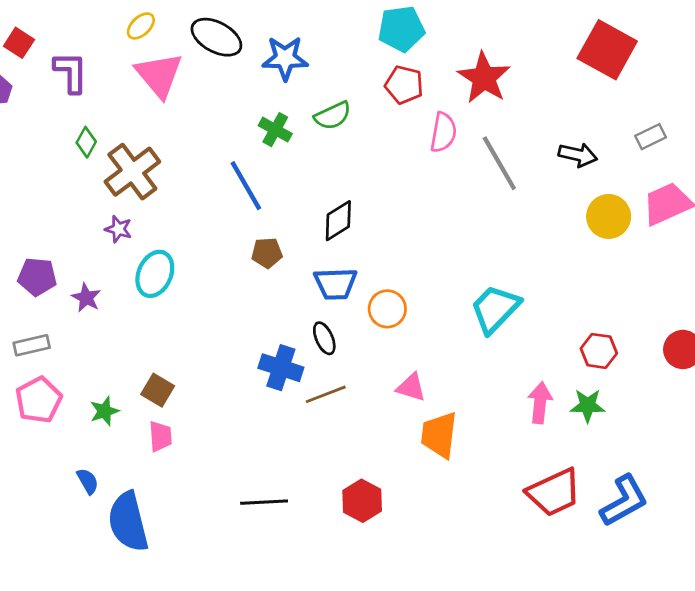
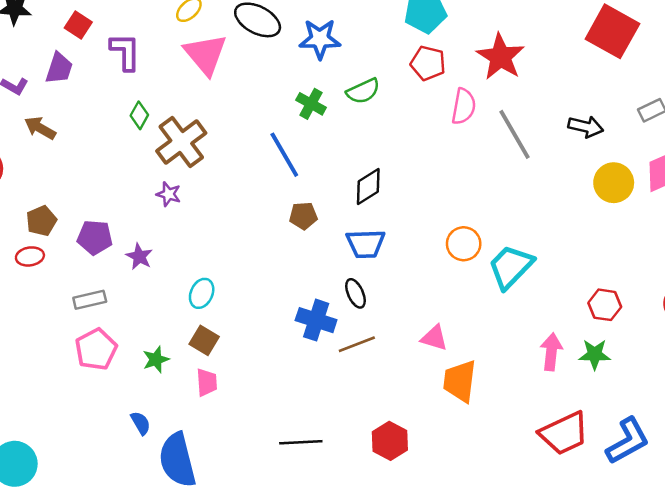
cyan ellipse: (155, 274) -> (202, 293), moved, size x0.7
orange circle: (387, 309) -> (464, 244), moved

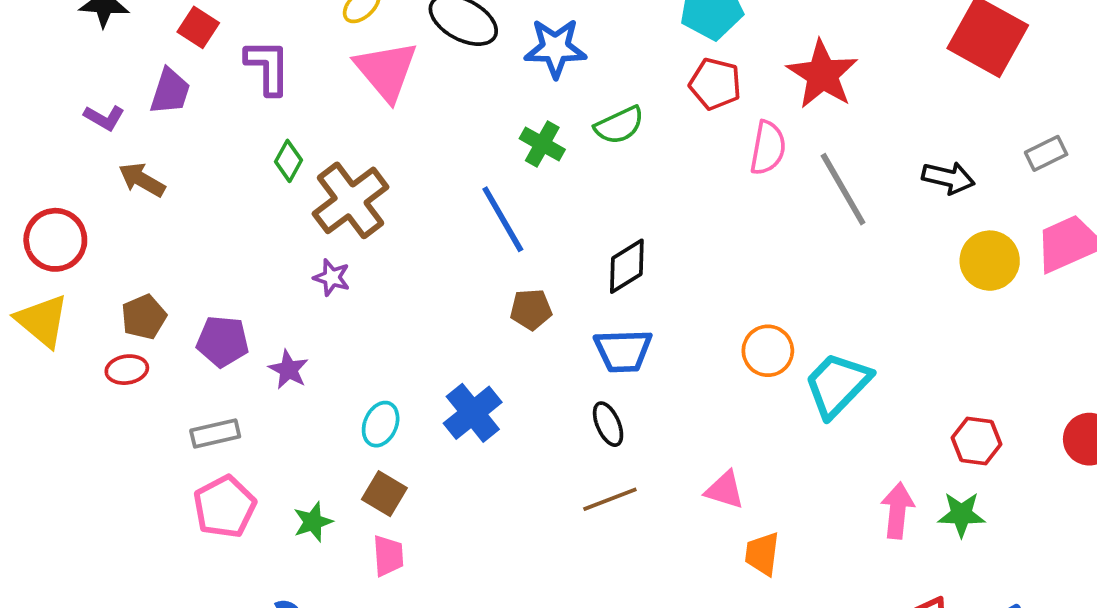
blue cross: (316, 320) -> (473, 413), moved, turned 33
orange trapezoid: (460, 381) -> (762, 554), size x0.7

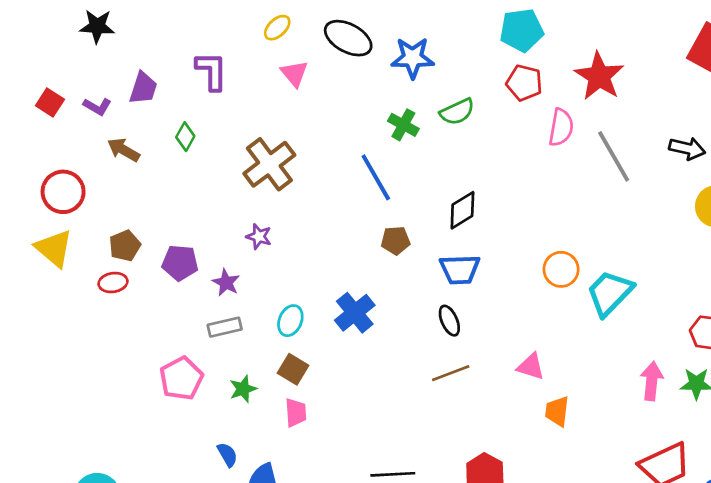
red square: (198, 27) -> (50, 102), moved
pink triangle: (386, 71) -> (294, 74), size x0.6
green diamond: (288, 161) -> (185, 137), moved
purple star: (332, 277) -> (259, 237), moved
gray rectangle: (215, 433) -> (225, 327), moved

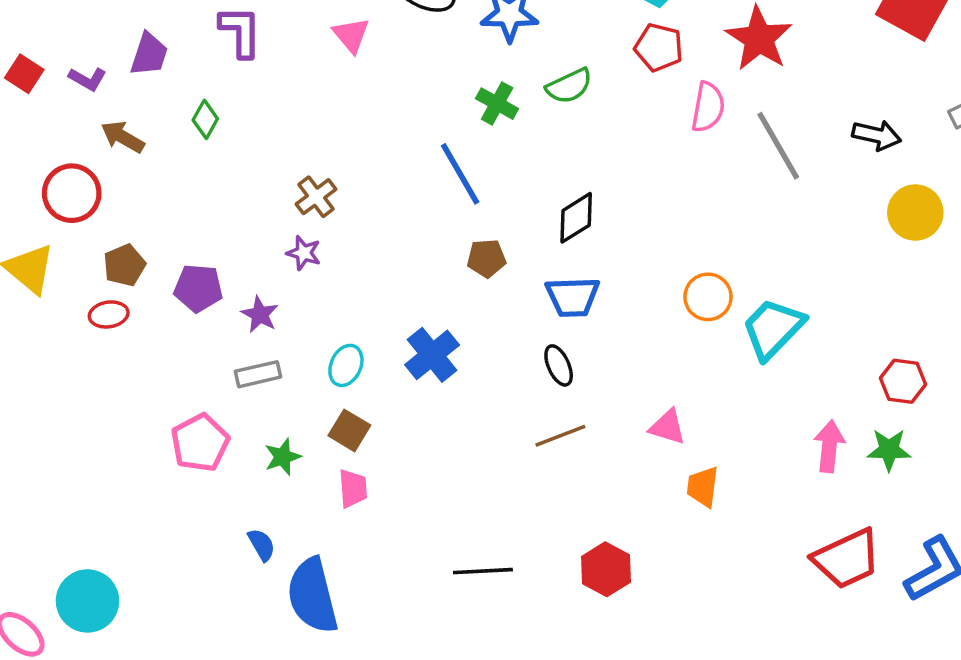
brown cross: (269, 164) -> (316, 197), moved, size x0.6
red circle: (63, 192) -> (72, 193), moved

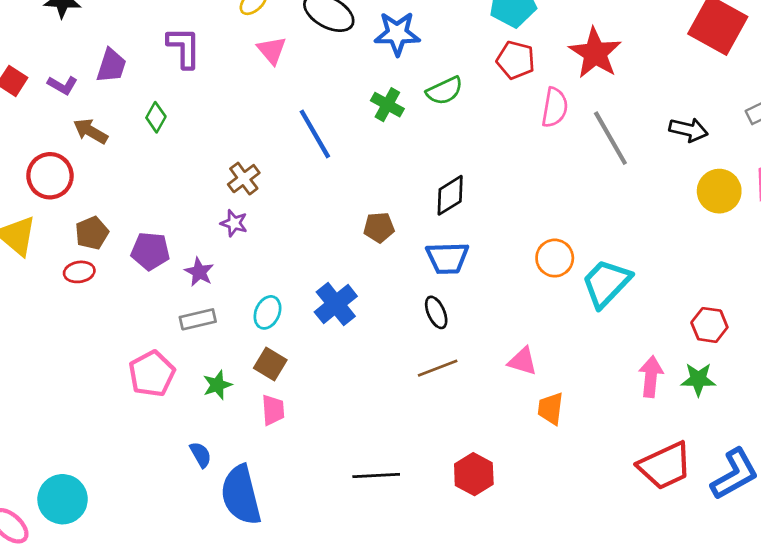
blue line: (460, 174) -> (315, 134), moved

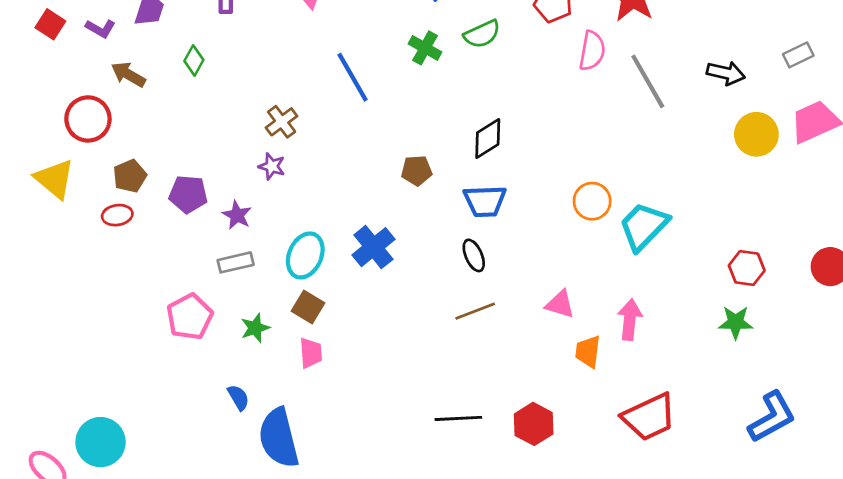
cyan ellipse: (267, 312) -> (305, 255), size x1.4
pink arrow: (651, 377) -> (630, 320), moved
red trapezoid: (665, 466) -> (649, 417), moved
red hexagon: (474, 474) -> (534, 424), moved
black line: (376, 476) -> (458, 418), moved

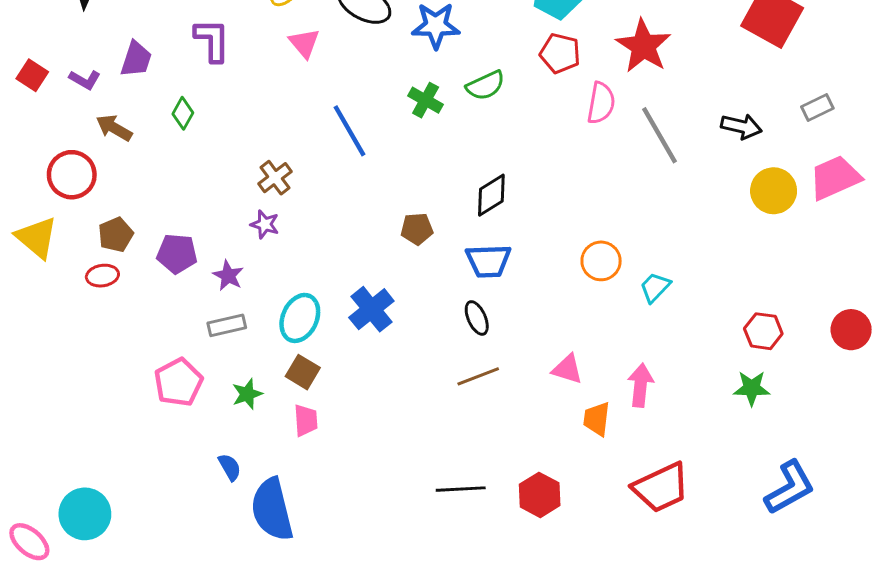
cyan trapezoid: (644, 226) -> (655, 287), size x0.6

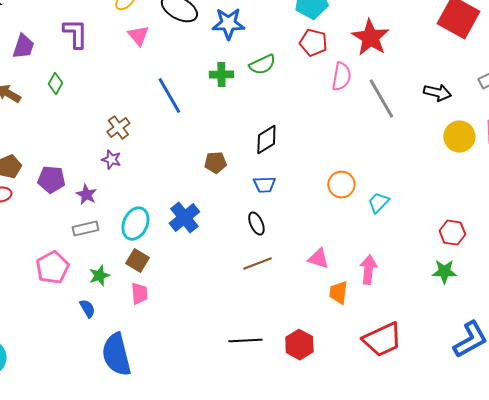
green cross: (426, 100) -> (221, 75), turned -30
blue trapezoid: (488, 261) -> (264, 185), size x0.7
blue semicircle: (230, 467) -> (87, 309), moved

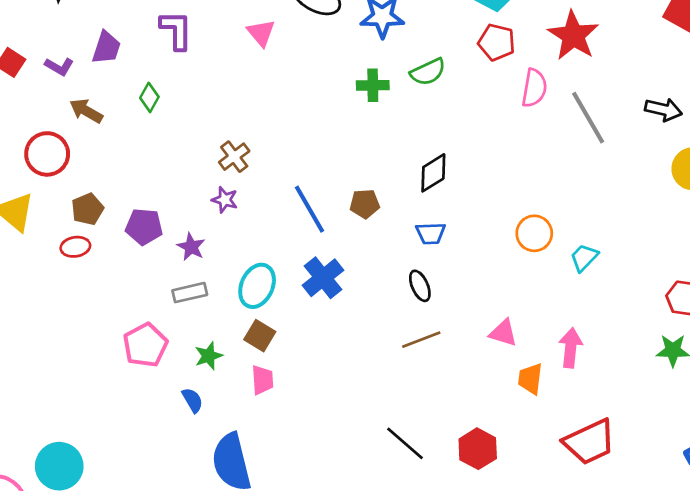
blue line: (169, 96) -> (310, 209), moved
black line: (245, 341) -> (405, 443), turned 44

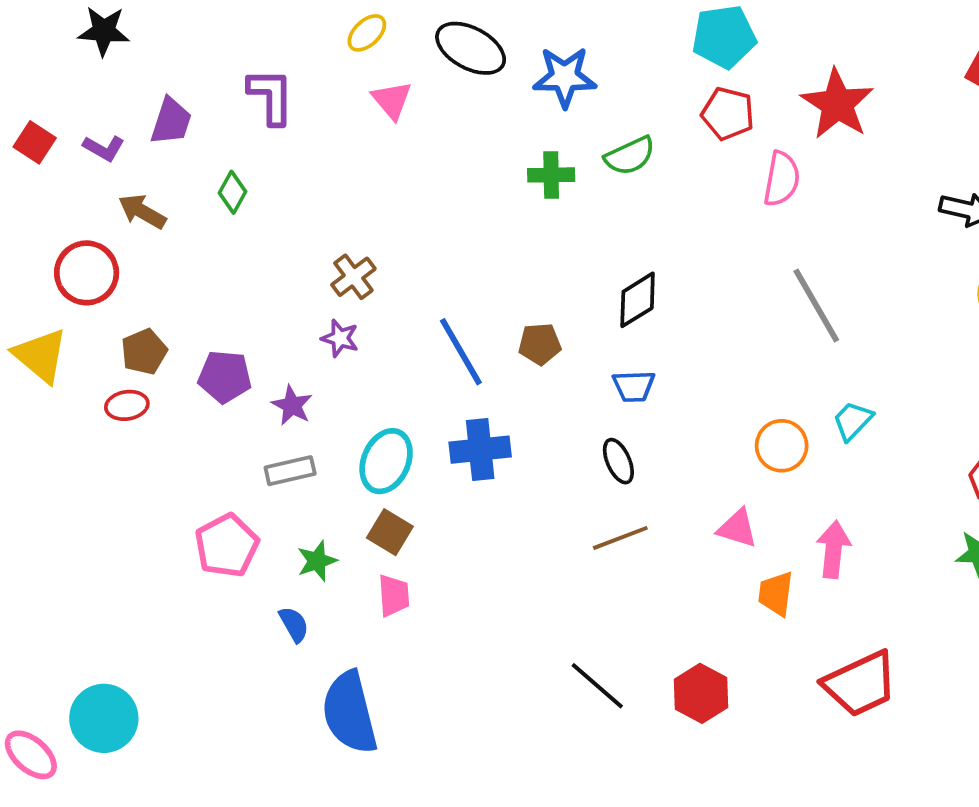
gray line: (588, 118) -> (816, 306), moved
orange circle: (534, 233) -> (782, 446), moved
blue cross: (323, 278) -> (480, 450), turned 33

